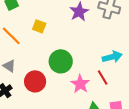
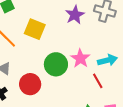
yellow square: (39, 26) -> (35, 29), size x1.5
pink star: (80, 84) -> (80, 58), moved

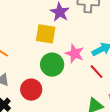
yellow square: (35, 29) -> (46, 34), moved

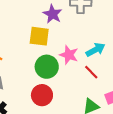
red circle: (31, 90) -> (42, 95), moved

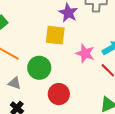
green circle: (47, 67) -> (39, 68), moved

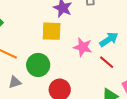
gray triangle: (15, 83) -> (15, 82), turned -32

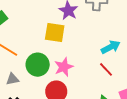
pink star: (83, 47) -> (64, 67), moved, turned 30

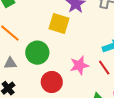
pink star: (64, 67) -> (79, 65), moved

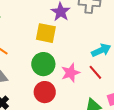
green circle: (37, 53) -> (43, 64), moved

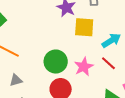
yellow square: (46, 33) -> (84, 27), moved

